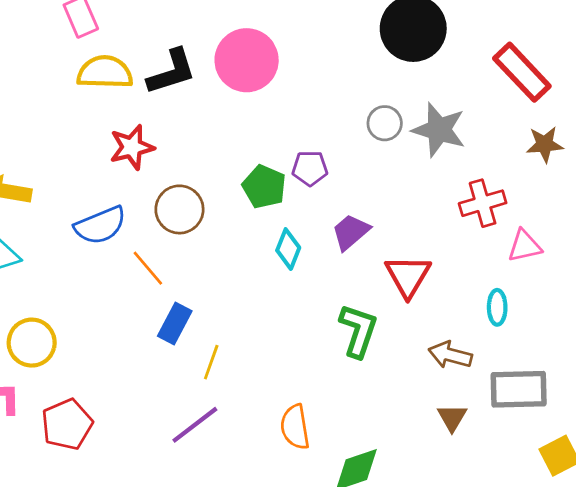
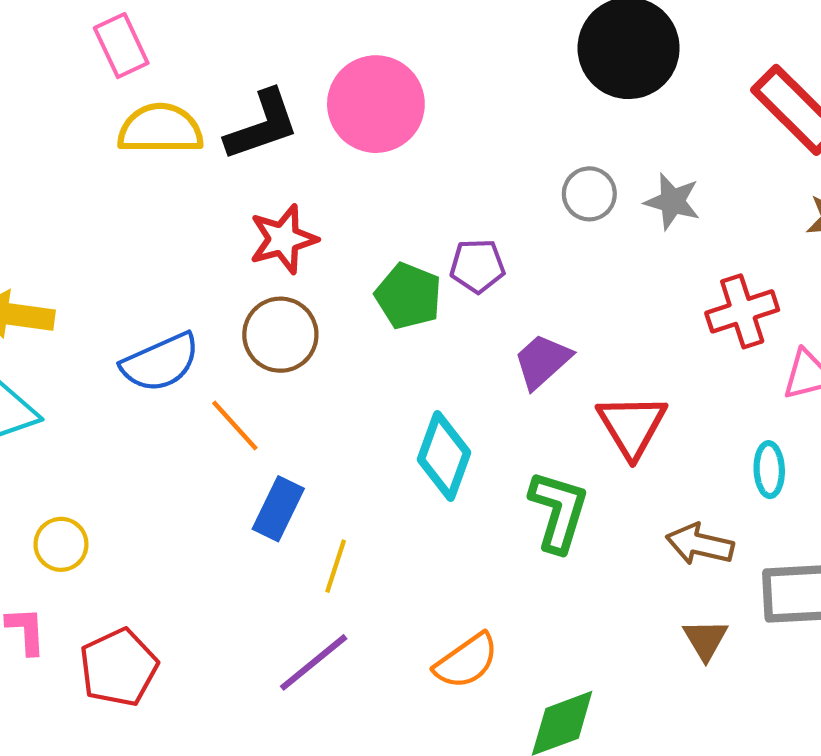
gray star: (439, 130) -> (672, 201), size x0.7
red star: (132, 147) -> (283, 239), moved
cyan diamond: (288, 249) -> (444, 456), moved, size x1.4
yellow circle: (32, 343) -> (61, 544), size x0.7
orange semicircle: (295, 427) -> (466, 661), turned -114

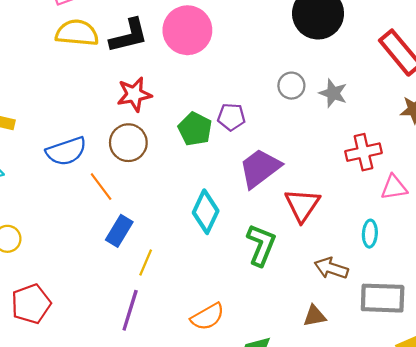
purple trapezoid: (542, 361) -> (260, 168), size x1.4
brown triangle: (705, 640) -> (315, 316), moved, turned 45
purple line: (314, 662) -> (130, 310), turned -39

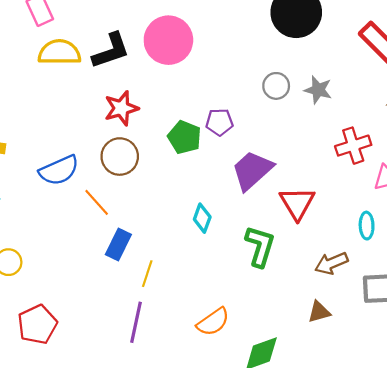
cyan diamond: (206, 212) -> (202, 218), size x0.7
brown arrow: (331, 268) -> (331, 263), turned -36

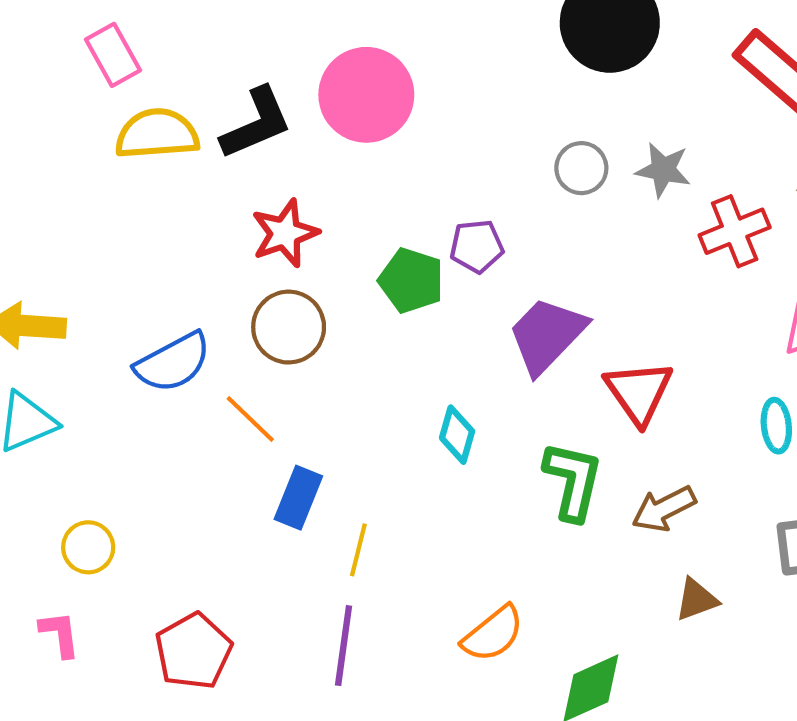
red cross: (353, 146) -> (735, 231), moved
brown arrow: (331, 263) -> (664, 509), moved
red pentagon: (37, 324) -> (193, 651), moved

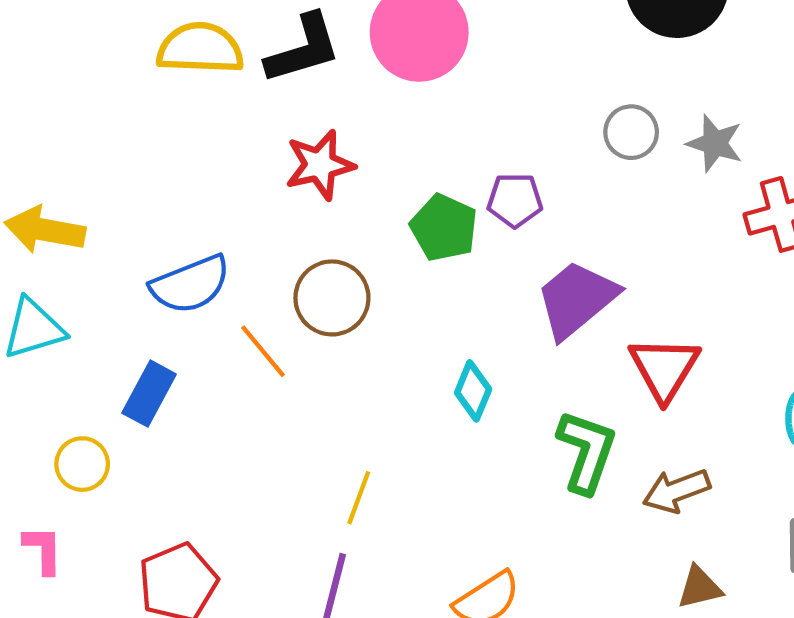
brown circle: (289, 327) -> (332, 298), moved
blue rectangle: (298, 498) -> (149, 394), moved

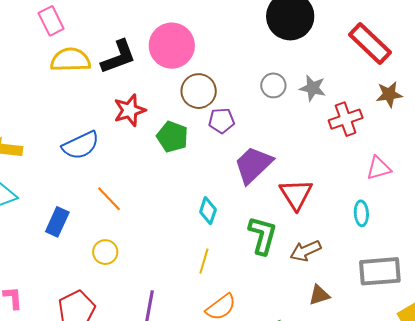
green pentagon: (444, 228) -> (172, 137), moved
blue semicircle: (190, 284) -> (81, 145), moved
brown circle: (332, 298) -> (199, 91), moved
yellow circle: (82, 464) -> (105, 252), moved
yellow line: (359, 498) -> (204, 261), moved

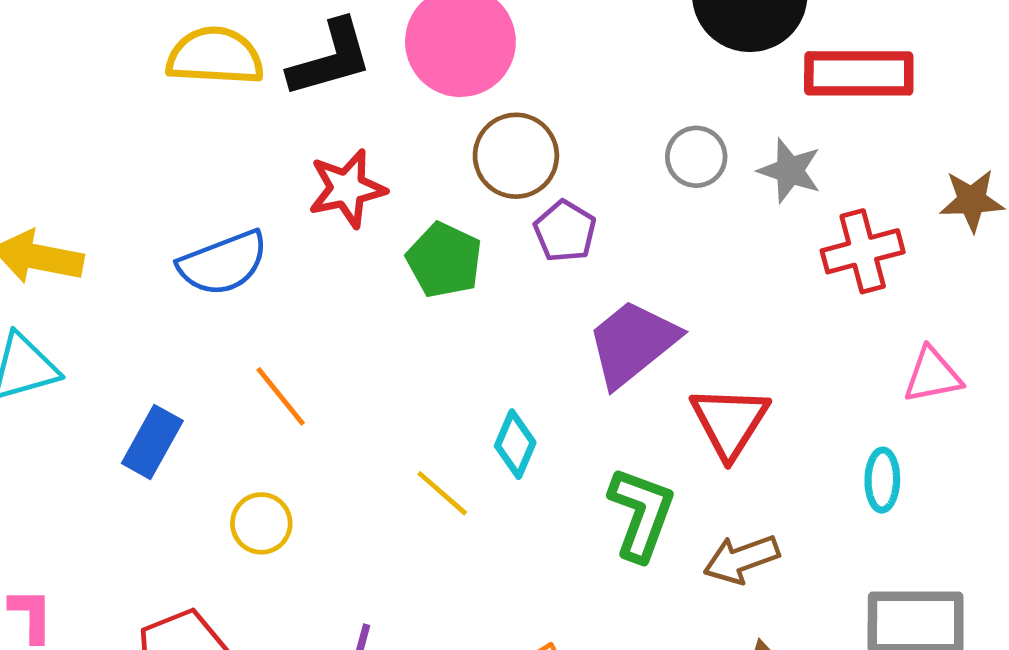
red rectangle: (370, 43) -> (859, 73), moved, turned -48
purple pentagon: (221, 121) -> (565, 231), turned 30
yellow line: (204, 261) -> (442, 493), moved, turned -70

